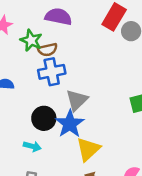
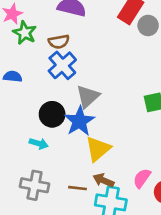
green star: (31, 40) -> (25, 33), moved
blue cross: (52, 72) -> (62, 65), turned -32

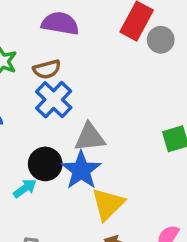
gray triangle: (88, 96) -> (90, 137), turned 40
cyan arrow: (39, 144) -> (25, 188), moved, turned -48

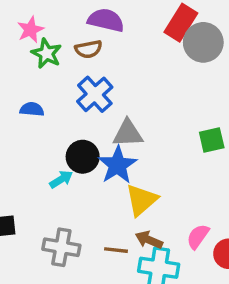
gray circle: (161, 40) -> (203, 42), size x1.5
brown semicircle: (47, 69) -> (88, 49), moved

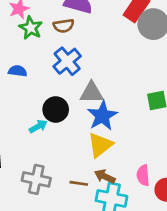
blue star: (117, 165) -> (102, 116), moved
pink semicircle: (198, 237) -> (143, 175), turned -42

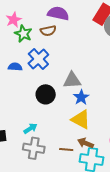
blue cross: (67, 61) -> (38, 59), moved
blue star: (102, 116) -> (81, 97), size x0.7
cyan arrow: (38, 126) -> (30, 128), moved
yellow triangle: (100, 145) -> (81, 120), turned -50

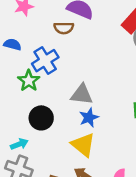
green star: (23, 34) -> (29, 81), moved
blue semicircle: (15, 67) -> (12, 44), moved
black circle: (46, 94) -> (41, 118), moved

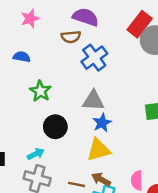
blue cross: (45, 61) -> (94, 58), moved
yellow triangle: (83, 145) -> (99, 150), turned -50

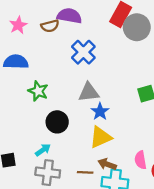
brown semicircle: (71, 37) -> (50, 26), moved
blue semicircle: (22, 57) -> (16, 62), size x1.5

